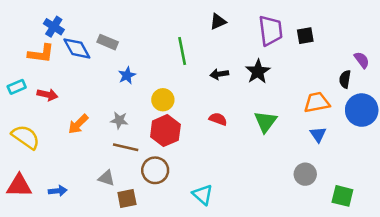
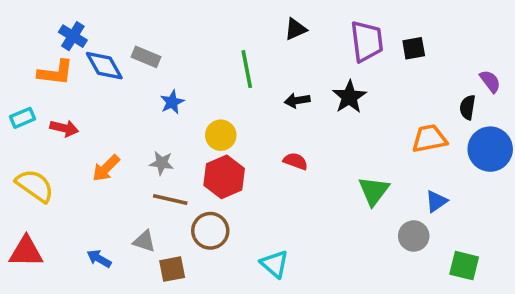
green triangle: (265, 122) -> (374, 191), moved
blue triangle: (318, 134) -> (436, 201), moved, turned 30
blue arrow: (58, 191) -> (99, 259), moved, turned -144

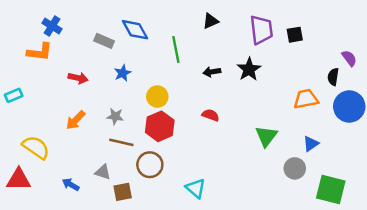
blue diamond: (104, 66) -> (135, 30), moved
cyan rectangle: (23, 118) -> (14, 95), moved
red arrow: (64, 128) -> (78, 78), moved
yellow semicircle: (35, 186) -> (36, 147), moved
green square: (464, 266) -> (331, 189), size x1.4

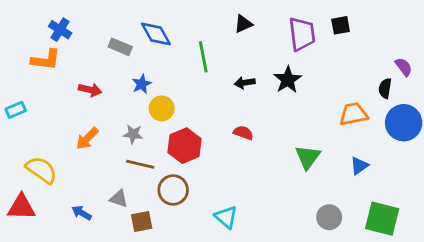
black square: (295, 35) -> (341, 25), moved
yellow circle: (157, 97) -> (162, 108), moved
gray circle: (295, 168) -> (329, 217), moved

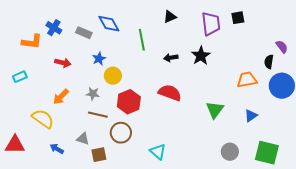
blue cross: (60, 30) -> (54, 28), moved
cyan rectangle: (16, 110) -> (20, 77), moved
red semicircle: (243, 133) -> (170, 93), size x1.6
yellow semicircle: (41, 170) -> (43, 119), moved

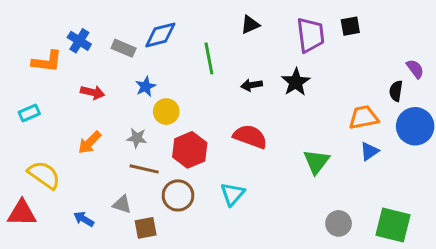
blue diamond: (109, 24) -> (160, 35), turned -75
blue triangle: (251, 116) -> (369, 151), moved
yellow semicircle: (43, 119) -> (44, 175), moved
cyan triangle: (158, 152) -> (232, 194), moved, turned 30

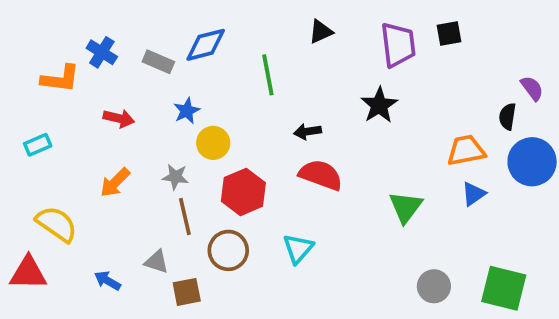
black arrow: (252, 85) -> (308, 132), moved
brown line: (144, 169) -> (185, 216), turned 64

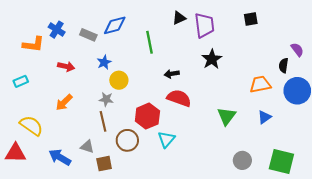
purple trapezoid: (398, 45) -> (204, 25), moved
gray star: (175, 177) -> (106, 99), moved
red hexagon: (243, 192) -> (147, 116), moved
blue triangle: (474, 194) -> (265, 117), moved
blue arrow: (107, 281) -> (60, 157), size x1.5

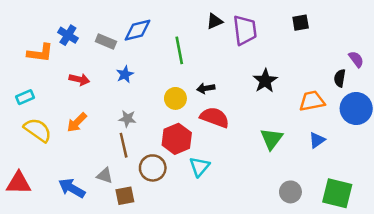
black star: (212, 59) -> (265, 81), moved
yellow circle: (119, 80) -> (175, 98), moved
yellow semicircle: (31, 126) -> (38, 130), moved

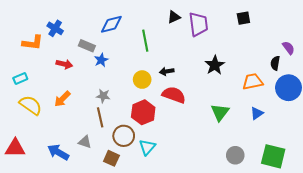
gray rectangle: (106, 42) -> (87, 46), moved
cyan triangle: (199, 167) -> (147, 147), moved
brown square: (125, 196) -> (111, 158), moved, turned 35

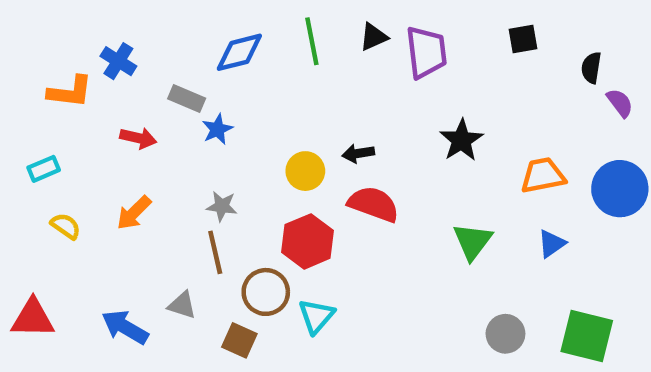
green line: (145, 41) -> (312, 41), moved
black semicircle: (275, 63) -> (591, 68), moved
yellow semicircle: (31, 105) -> (66, 226), size x0.6

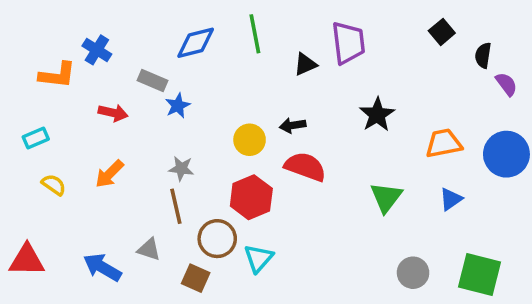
black triangle: (374, 37) -> (305, 64), moved
black square: (523, 39) -> (442, 32), moved, turned -30

